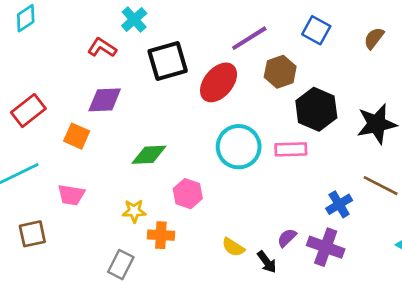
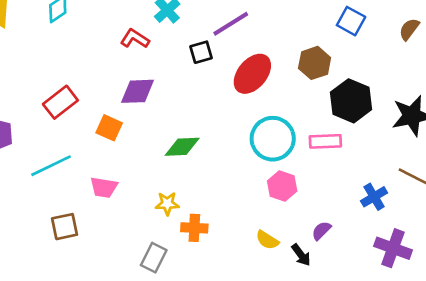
purple line: (249, 38) -> (231, 24), moved
black square: (168, 61) -> (201, 52), size x0.6
pink hexagon: (188, 194) -> (282, 186), moved
purple cross: (326, 247) -> (393, 248), moved

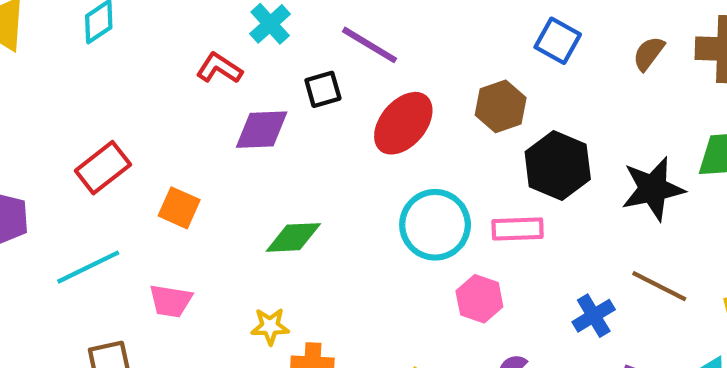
purple line: (231, 24) -> (369, 45), turned 63
purple diamond: (138, 91) -> (262, 130), moved
pink hexagon: (282, 186) -> (479, 299), moved

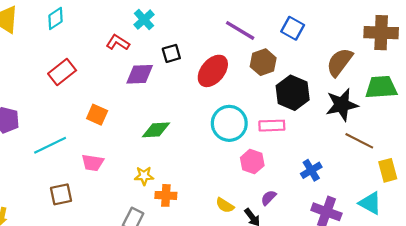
purple line: (369, 45) -> (240, 30), moved
brown semicircle: (649, 53) -> (340, 62), moved, size x1.6
red rectangle: (103, 168) -> (62, 72), moved
brown line: (659, 286) -> (359, 141), moved

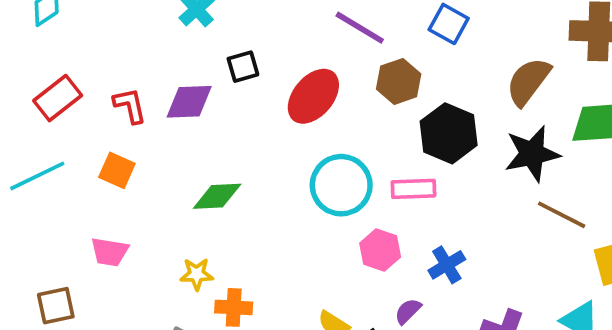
red L-shape: (118, 42) -> (130, 106), moved, turned 45
cyan line: (50, 145) -> (37, 176), moved
blue cross: (311, 170) -> (447, 265), moved

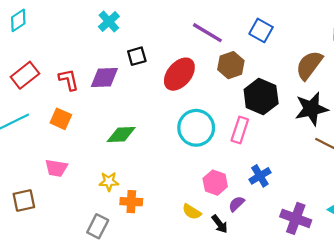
pink rectangle: (413, 189) -> (240, 130), turned -70
pink hexagon: (380, 250) -> (215, 183), moved

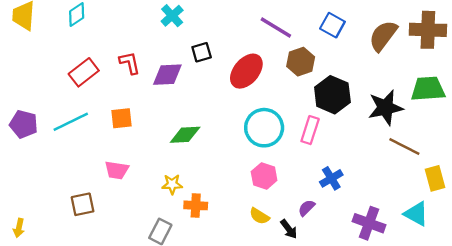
brown semicircle: (309, 65) -> (383, 36), moved
red L-shape: (69, 80) -> (130, 63), moved
orange square: (61, 119) -> (121, 118), turned -30
pink hexagon: (215, 183) -> (264, 176), moved

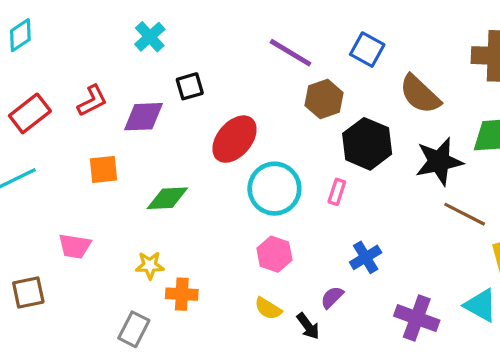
brown semicircle: (383, 36) -> (420, 94), moved, turned -84
red L-shape: (130, 63) -> (92, 101), turned 75
red ellipse: (246, 71) -> (235, 139), moved
orange square: (121, 118) -> (103, 169), moved
pink rectangle: (310, 130) -> (337, 192), size x0.7

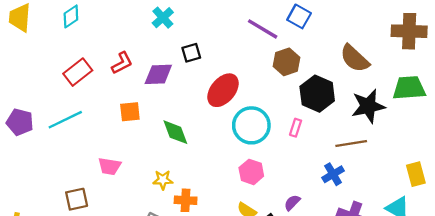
blue square: (367, 50) -> (299, 16), moved
green diamond: (167, 198) -> (175, 132), turned 72
brown line: (465, 214) -> (351, 144), moved, turned -36
blue cross: (366, 257) -> (333, 174), moved

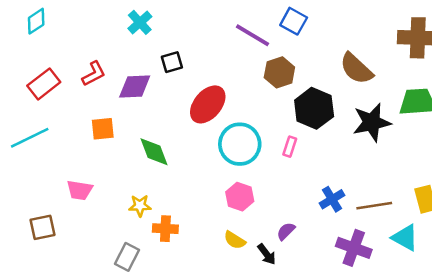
brown line: (351, 144) -> (374, 206), moved

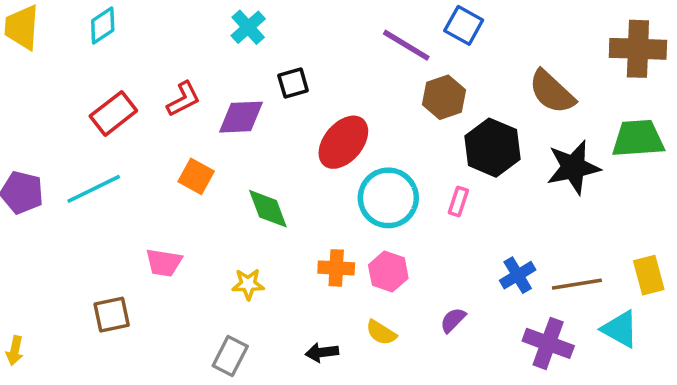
orange square: (103, 129) -> (196, 176), turned 35
orange cross: (165, 229) -> (336, 268), moved
black arrow: (267, 254) -> (322, 352), moved, turned 120

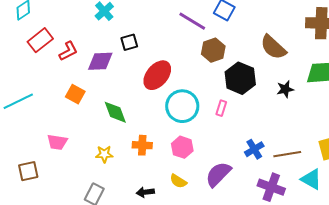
red rectangle: (113, 113) -> (40, 40), moved
black star: (573, 167) -> (285, 89), size x0.6
orange cross: (336, 268) -> (142, 145), moved
purple semicircle: (453, 320) -> (218, 174), size x1.8

